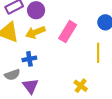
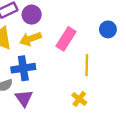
yellow line: (98, 53) -> (87, 65), moved
blue cross: (29, 59) -> (23, 68), size x1.5

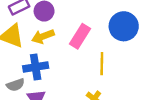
blue circle: (108, 29) -> (124, 26), size x1.6

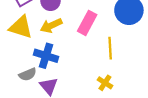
blue cross: (36, 67) -> (46, 56), turned 30

